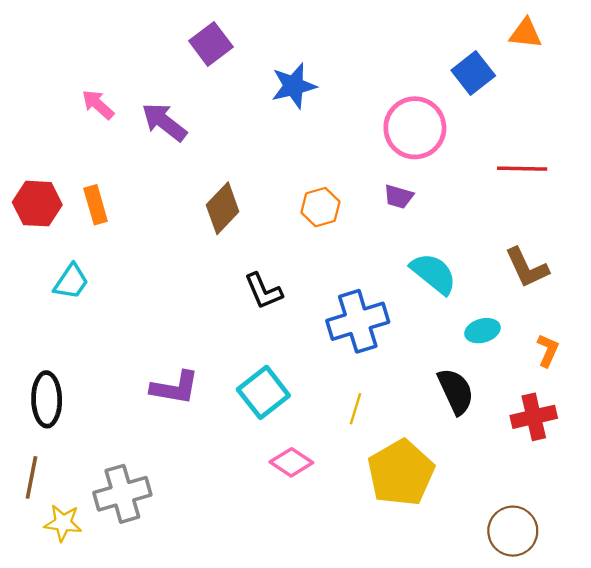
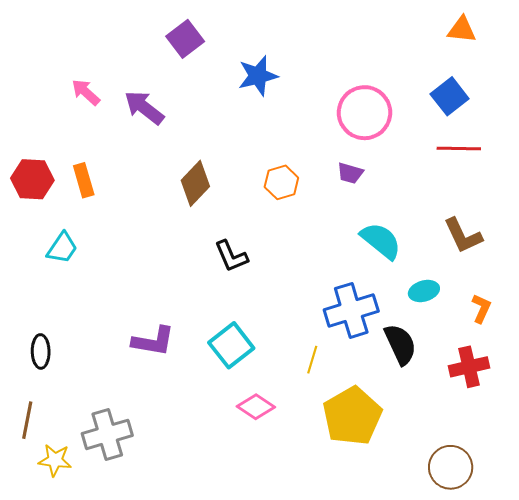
blue square: (473, 73) -> (450, 96), moved
blue cross: (358, 321) -> (351, 310), moved
black ellipse: (47, 399) -> (41, 351), size x0.7

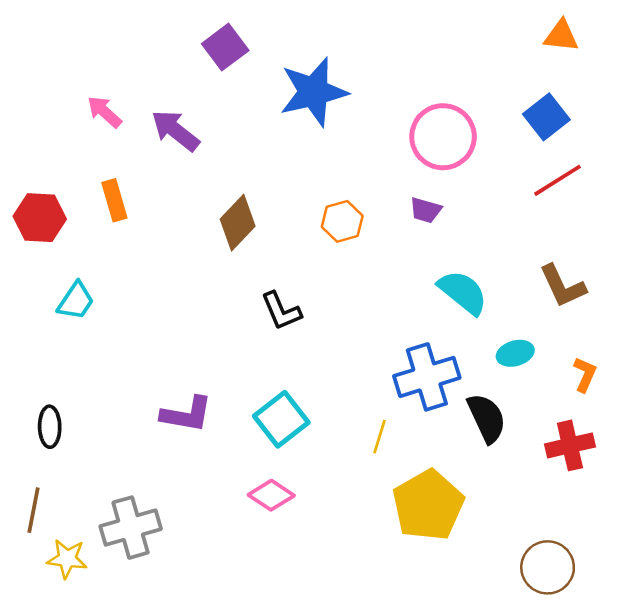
blue star: (258, 76) -> (314, 92), size x1.4
red line: (459, 149) -> (558, 180), turned -33
orange rectangle: (84, 180) -> (114, 200), moved
pink diamond: (256, 407) -> (271, 495), moved

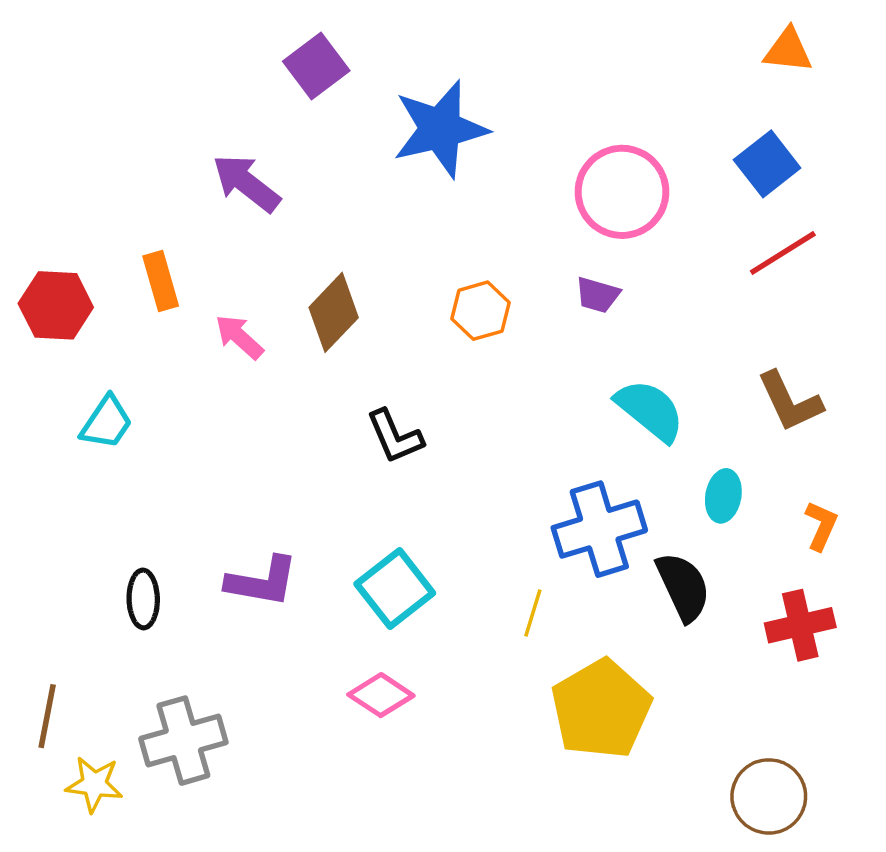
pink arrow: (104, 112) -> (239, 337), moved
cyan ellipse: (515, 353) -> (723, 496), turned -64
black ellipse: (50, 427) -> (143, 599), moved

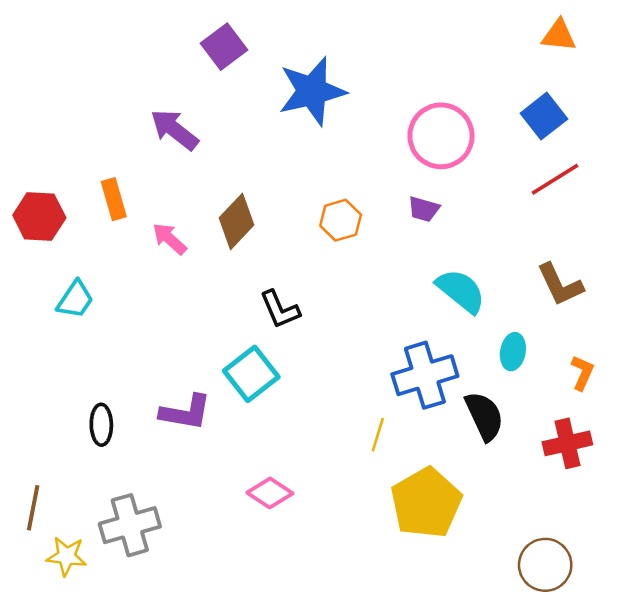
cyan square: (395, 589) -> (251, 374), moved

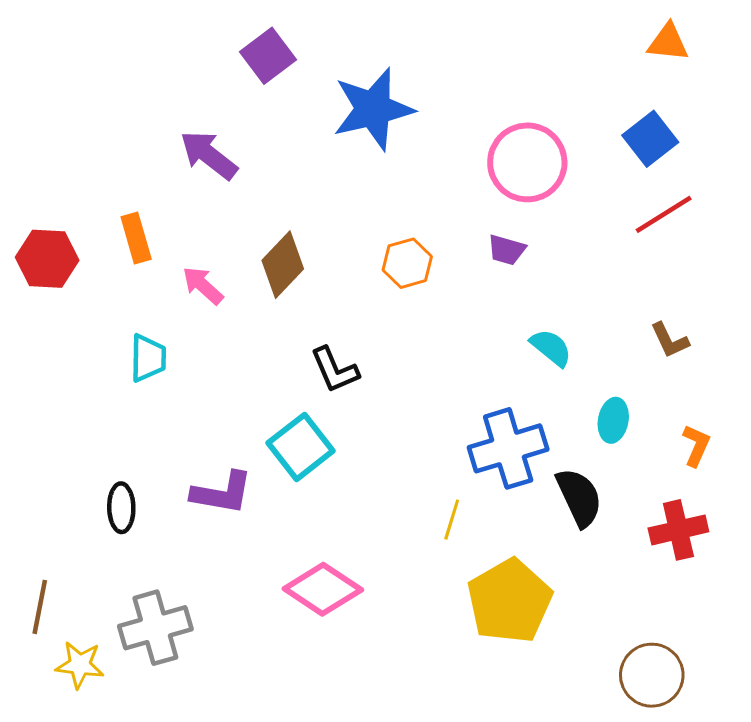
brown L-shape: (560, 285) -> (670, 340), size x0.7
cyan semicircle: (461, 291) -> (551, 348), size x0.7
cyan trapezoid: (75, 300) -> (148, 358), moved, turned -33
pink diamond: (270, 493) -> (323, 589), size x1.4

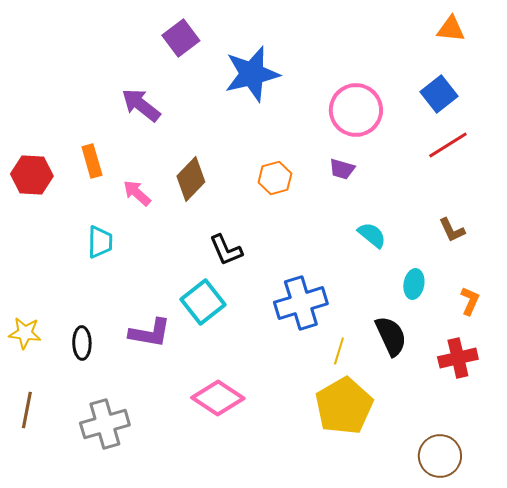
blue cross: (508, 448) -> (301, 303), moved
yellow line: (452, 520) -> (339, 351), moved
yellow star: (80, 665) -> (25, 333), moved

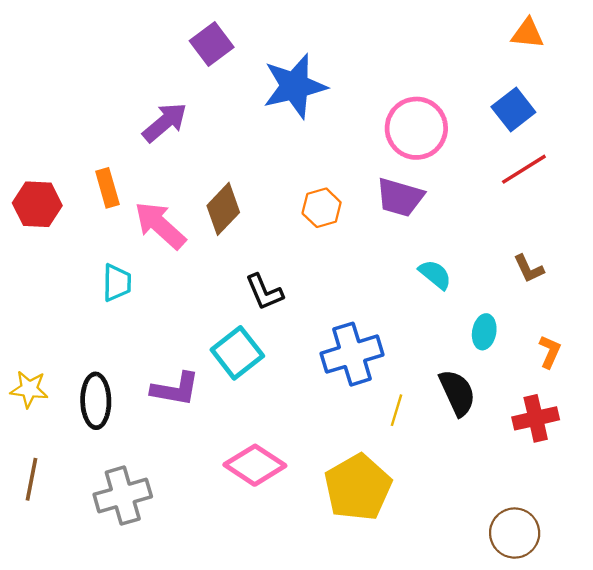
purple arrow: (141, 105) -> (165, 122), turned 102
purple trapezoid: (342, 169) -> (400, 197), size x1.6
pink arrow: (137, 193) -> (160, 225), size x1.6
black ellipse: (82, 343) -> (96, 401), size x1.4
yellow pentagon: (344, 406) -> (358, 487), moved

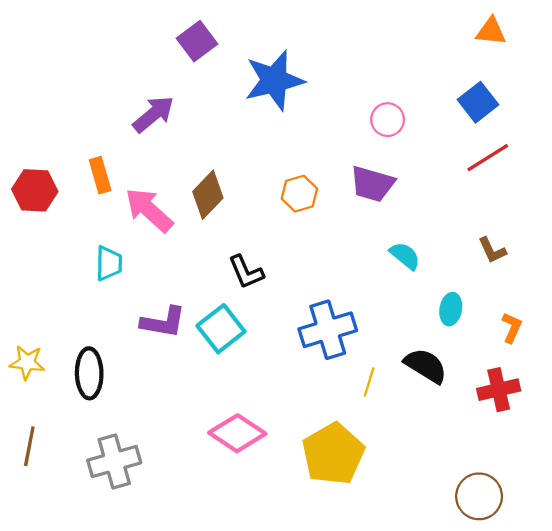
pink circle: (416, 128) -> (388, 120), size x0.6
purple L-shape: (175, 389) -> (163, 322), moved
black semicircle: (457, 393) -> (426, 366), turned -33

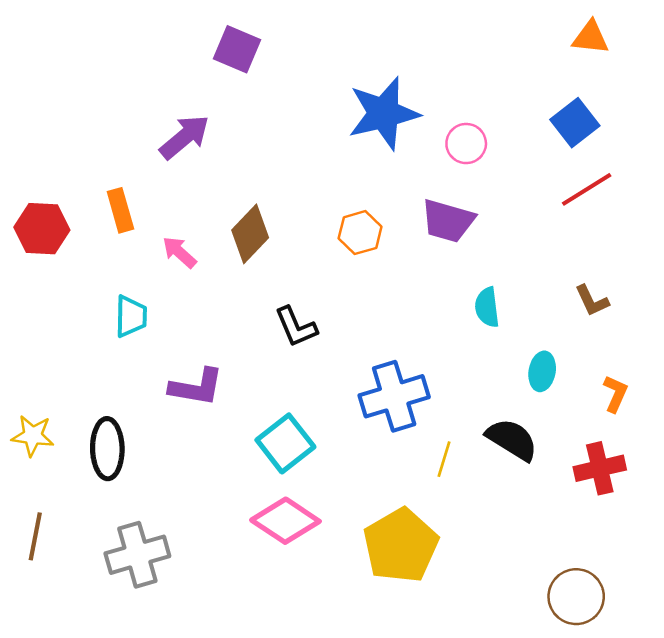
purple square: (197, 41) -> (237, 49), turned -30
blue star: (274, 80) -> (384, 113), moved
pink arrow: (149, 210) -> (179, 252), size x0.6
cyan semicircle: (405, 256) -> (487, 307), turned -136
cyan square: (221, 329) -> (285, 443), moved

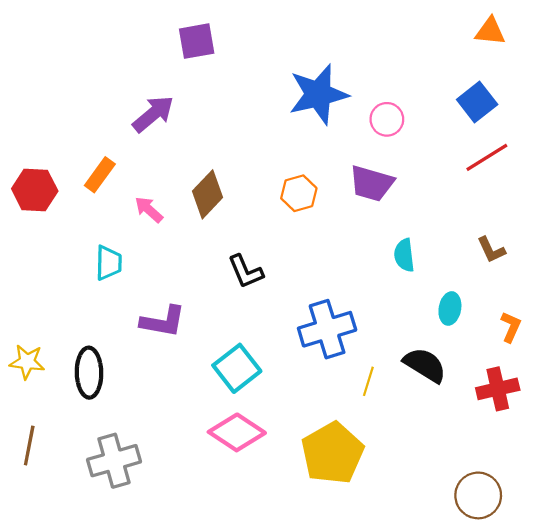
purple square: (237, 49) -> (197, 41), turned -33
orange rectangle: (120, 210) -> (100, 175), turned 52

